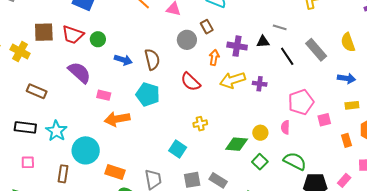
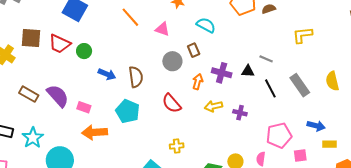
purple semicircle: (79, 73) -> (58, 96), moved
blue arrow: (347, 78) -> (316, 126), moved
yellow arrow: (233, 80) -> (213, 106), size x0.7
brown rectangle: (37, 91) -> (29, 94), moved

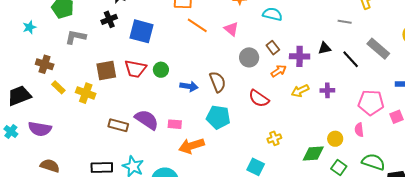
pink triangle: (162, 29) -> (231, 29), turned 35
brown rectangle: (194, 50) -> (273, 48), moved
gray line: (266, 59) -> (345, 22), moved
orange arrow: (198, 82) -> (279, 71), turned 56
pink pentagon: (279, 135) -> (371, 103), turned 30

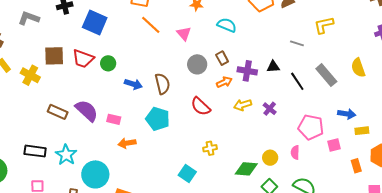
purple cross: (327, 90) -> (270, 109), turned 32
orange arrow: (191, 146) -> (127, 143), size x0.7

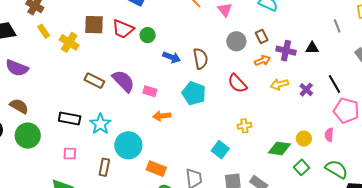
gray line: (297, 43) -> (337, 26), turned 48
black line: (297, 81) -> (334, 84), moved

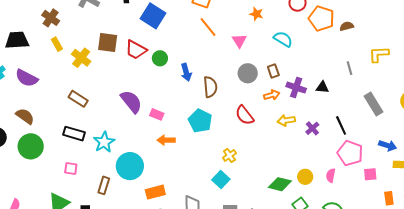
blue arrow: (172, 57) -> (186, 72), moved, turned 48
brown rectangle: (94, 81) -> (78, 99), moved
yellow cross: (244, 126) -> (229, 155), moved, turned -32
orange rectangle: (156, 169) -> (155, 192), turned -42

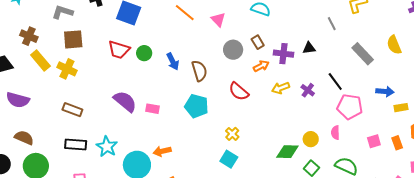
brown square: (108, 42) -> (73, 39), moved
yellow rectangle: (57, 44) -> (40, 60), size x1.5
orange arrow: (166, 140) -> (162, 151), moved
pink square: (370, 174) -> (374, 141), moved

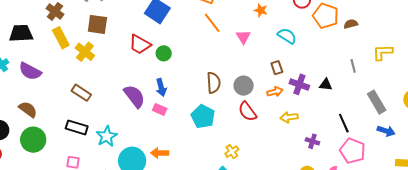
gray circle: (233, 50) -> (244, 86), moved
blue arrow: (173, 61) -> (161, 87), moved
purple cross: (308, 90) -> (312, 141), moved, turned -32
blue arrow: (385, 92) -> (386, 131), moved

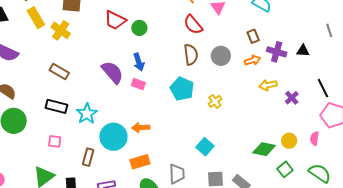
red semicircle: (247, 112) -> (193, 25), moved
purple cross: (312, 141) -> (292, 98), moved, turned 32
yellow cross: (232, 152) -> (215, 101), moved

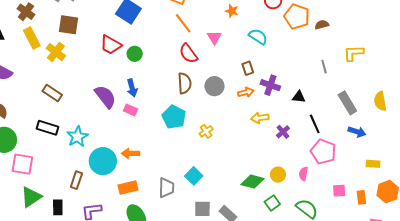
black triangle: (303, 51) -> (299, 97), moved
pink square: (55, 141) -> (22, 164), moved, size x1.6
gray trapezoid: (177, 174) -> (166, 188), moved

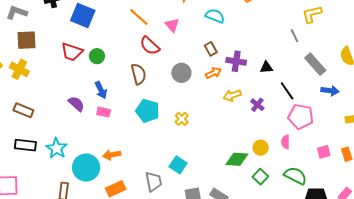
gray line: (324, 67) -> (294, 36), moved
brown semicircle: (185, 83) -> (138, 74), moved
purple semicircle: (105, 97) -> (76, 104), size x0.7

